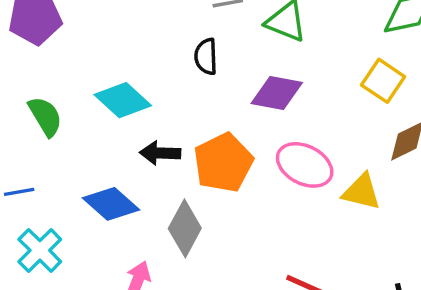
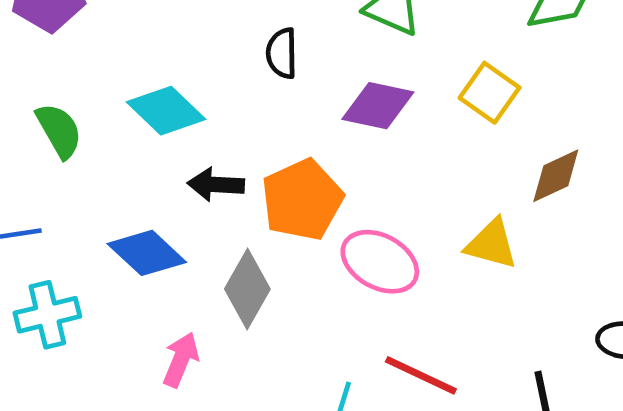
yellow square: (383, 81) -> (490, 93), moved
pink ellipse: (305, 165) -> (380, 262), moved
cyan cross: (40, 250) -> (47, 315), turned 30

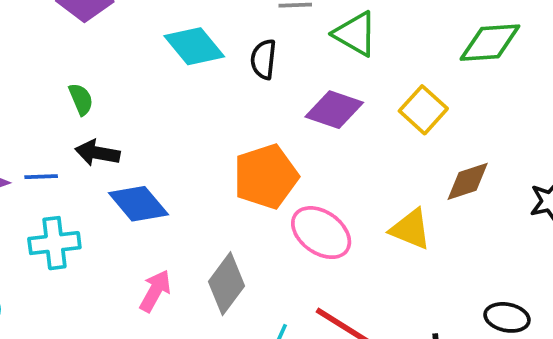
cyan diamond: (166, 111) -> (194, 46), moved
green semicircle: (59, 131) -> (81, 99), size x0.7
black arrow: (216, 185) -> (97, 153), moved
gray diamond: (247, 289) -> (226, 284), moved

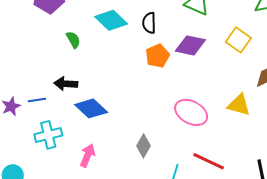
green semicircle: (81, 99) -> (73, 40), moved
orange pentagon: (266, 177) -> (157, 56), moved, size x0.7
gray diamond: (226, 284) -> (143, 146), size x0.7
pink arrow: (155, 291) -> (88, 156), moved

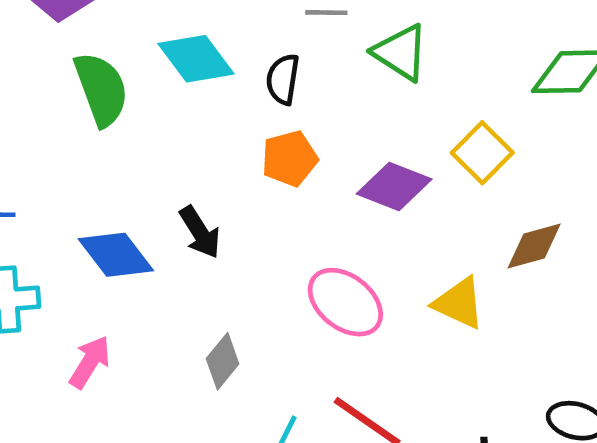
green semicircle: (73, 40) -> (101, 89), size x1.8
purple diamond: (190, 45) -> (394, 186), moved
black arrow: (66, 84) -> (200, 232), moved, turned -135

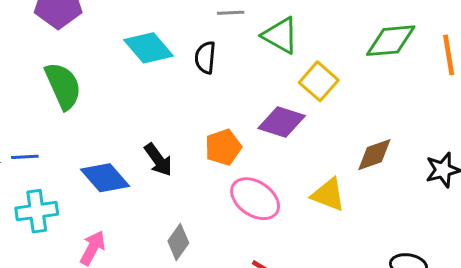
green semicircle: (101, 89) -> (63, 86), moved
yellow square: (482, 153) -> (319, 81), moved
orange pentagon: (290, 158) -> (223, 147), moved

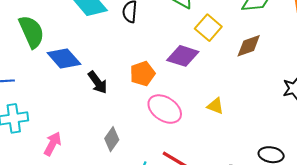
brown diamond: (374, 155) -> (249, 46), moved
blue diamond: (105, 178) -> (64, 59), moved
yellow triangle: (328, 195) -> (215, 106), size x0.7

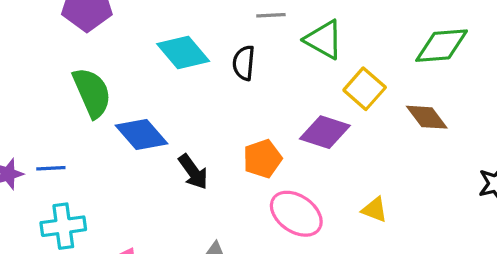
brown diamond: (249, 46) -> (427, 117), turned 72

